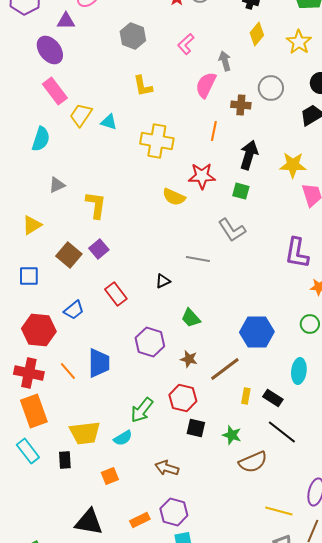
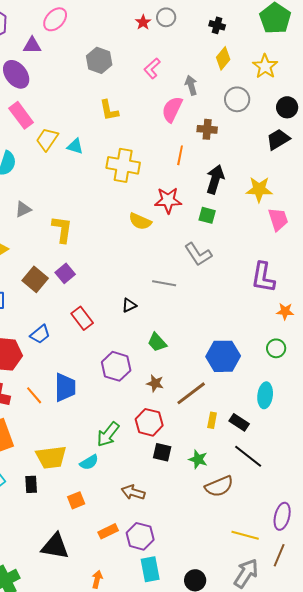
gray circle: (271, 88) -> (237, 99), moved
orange rectangle: (140, 520) -> (108, 531), moved

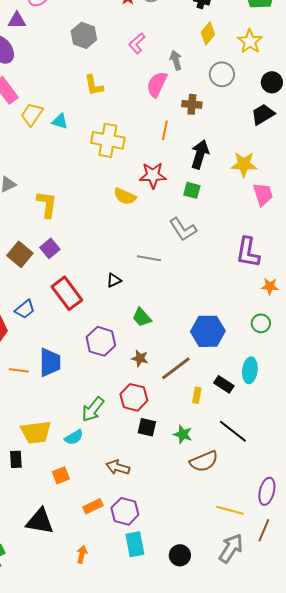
red rectangle: (82, 318) -> (67, 293), size x1.4
orange line: (34, 395) -> (19, 370), turned -42
black rectangle: (239, 422) -> (224, 384), moved

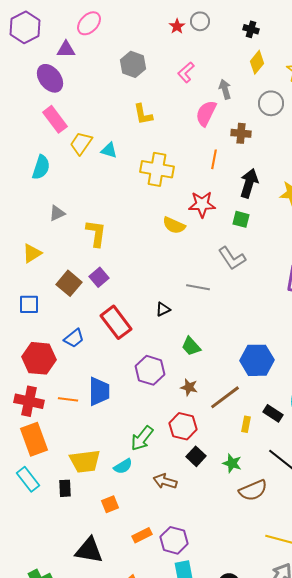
black square: (147, 427) -> (196, 456), turned 30
brown arrow: (118, 467) -> (165, 481), moved

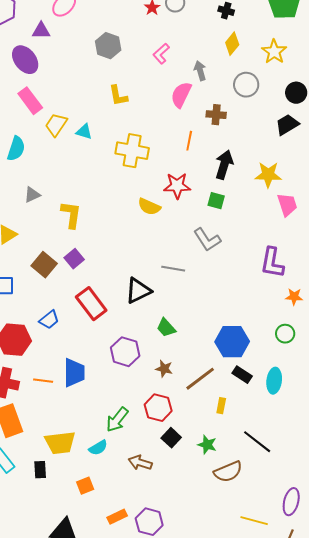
black triangle: (163, 309) -> (138, 291), size x1.8
black rectangle: (273, 413) -> (242, 375), moved

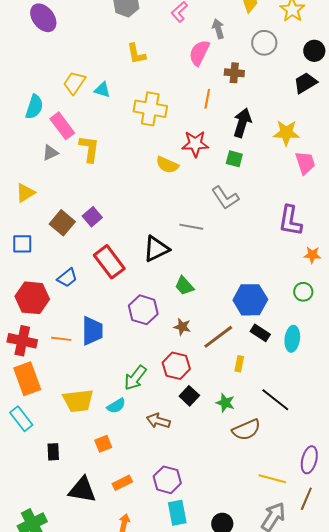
pink rectangle: (30, 101) -> (62, 126), moved
yellow L-shape: (71, 215) -> (89, 149), moved
black rectangle: (40, 470) -> (53, 452), moved
orange rectangle: (117, 517) -> (122, 483), moved

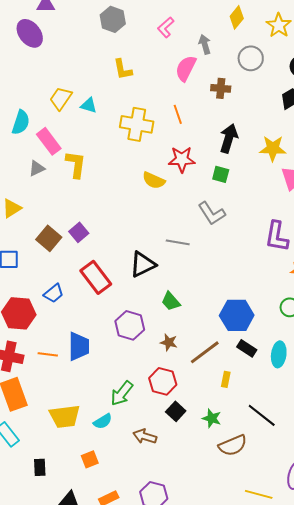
orange line: (207, 99) -> (178, 114), moved, turned -30

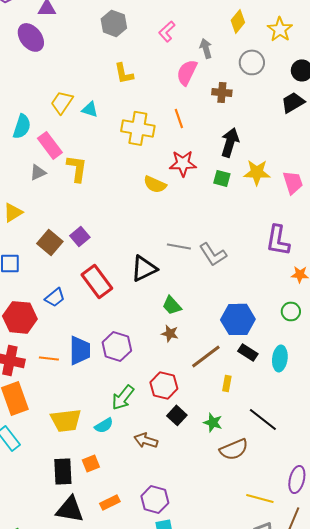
yellow star: (273, 148) -> (257, 172), moved
gray L-shape: (212, 213) -> (213, 254), moved
purple hexagon: (130, 325) -> (117, 346), moved
brown star: (169, 342) -> (170, 333), moved
black rectangle: (40, 467) -> (63, 471), moved, size x1.5

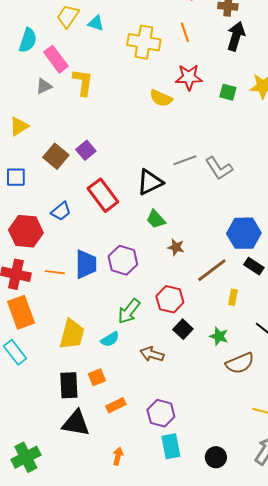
black arrow: (230, 142) -> (236, 36), moved
gray line: (179, 246) -> (185, 160), turned -30
green trapezoid: (172, 305) -> (156, 219), moved
yellow trapezoid: (66, 420) -> (72, 334), turned -68
orange rectangle: (110, 502) -> (116, 405), moved

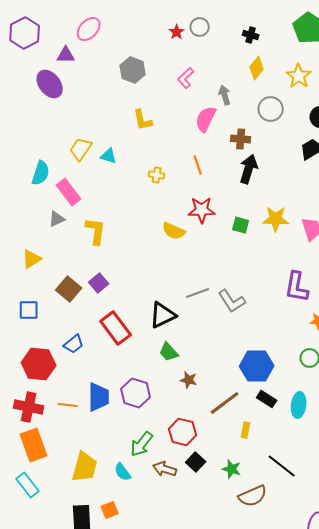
yellow cross: (144, 42) -> (157, 175), size x0.5
yellow L-shape: (83, 82) -> (96, 231), moved
cyan semicircle: (110, 339) -> (123, 472), turned 84
brown arrow: (152, 354) -> (165, 469), moved

